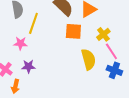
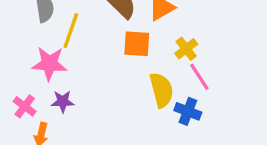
pink star: (20, 43) -> (49, 64), size x1.5
blue cross: (114, 70) -> (188, 111), moved

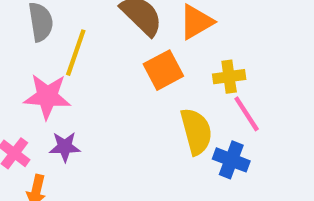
orange square: (137, 44) -> (163, 70), turned -32
yellow cross: (186, 49) -> (229, 77), turned 30

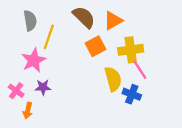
yellow cross: (229, 77) -> (131, 50), size x1.5
pink star: (47, 96) -> (34, 60), turned -30

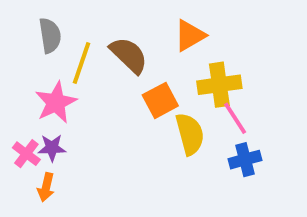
brown semicircle: (84, 17) -> (129, 55), moved
orange square: (96, 46) -> (160, 100), moved
purple star: (43, 87) -> (52, 148), moved
blue cross: (132, 94) -> (245, 160), moved, turned -36

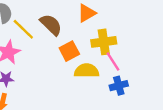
yellow line: (81, 63) -> (23, 29), turned -65
yellow semicircle: (190, 134) -> (87, 71), turned -75

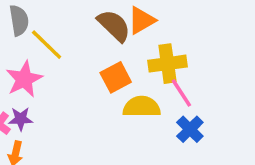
brown semicircle: (51, 25) -> (114, 26), moved
blue cross: (119, 86) -> (190, 129), turned -30

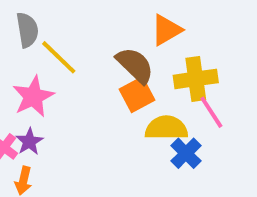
brown semicircle: (114, 26) -> (135, 65), moved
purple star: (21, 119) -> (29, 142), turned -30
blue cross: (190, 129) -> (186, 153), moved

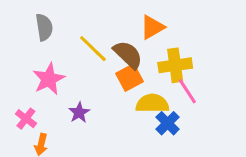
yellow line: (59, 57) -> (93, 49), moved
purple star: (29, 142) -> (79, 113), moved

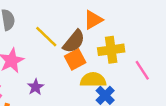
brown semicircle: (128, 55) -> (74, 41), turned 85
pink line: (187, 91) -> (142, 70), moved

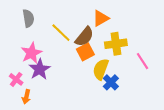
yellow semicircle: (93, 80) -> (101, 69), turned -70
purple star: (36, 87) -> (40, 69), moved, size x1.5

